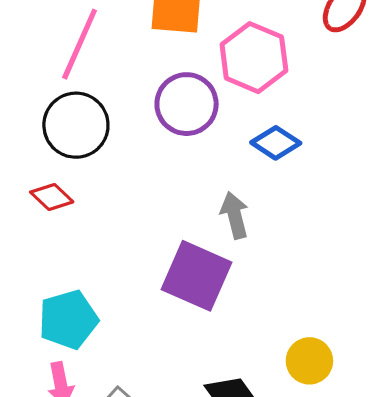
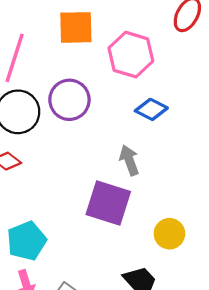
purple circle: (187, 104) -> (69, 100), moved
yellow circle: (309, 361) -> (169, 234), moved

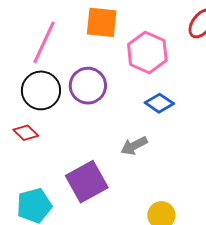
gray arrow: (129, 160) -> (134, 146), turned -104
purple square: (108, 203) -> (87, 182), moved, turned 36

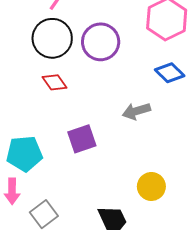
red diamond: (26, 133) -> (55, 82), moved
purple square: (87, 182) -> (82, 139), size x0.7

